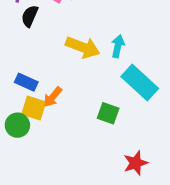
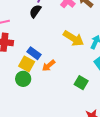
black semicircle: (30, 16) -> (35, 11), moved
yellow square: (34, 108) -> (27, 64), moved

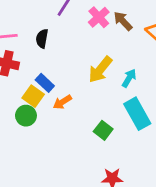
black semicircle: (35, 11) -> (42, 39), moved, turned -32
yellow arrow: (73, 38) -> (100, 70), turned 90

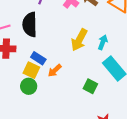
black semicircle: (42, 39) -> (30, 24), size x1.6

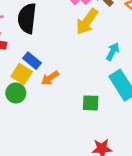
yellow arrow: (79, 40) -> (87, 22), moved
green square: (90, 86) -> (91, 103), turned -32

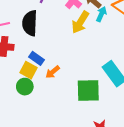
cyan arrow: (113, 52) -> (101, 14), moved
green square: (91, 103) -> (88, 90), size x1.6

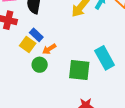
green circle: (25, 87) -> (40, 65), moved

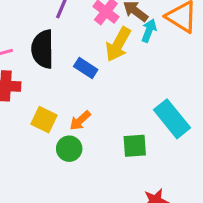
blue rectangle: (36, 35) -> (86, 68), moved
green square: (79, 70) -> (135, 146), size x0.7

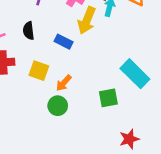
black semicircle: (43, 49) -> (29, 31), size x0.6
yellow square: (44, 120) -> (39, 71), moved

